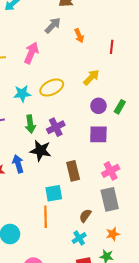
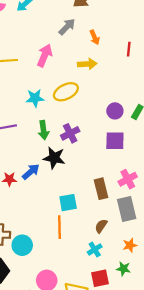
yellow arrow: (91, 77) -> (87, 64), moved, turned 42
blue arrow: (18, 164) -> (31, 172), turned 66
brown rectangle: (73, 171) -> (101, 189), moved

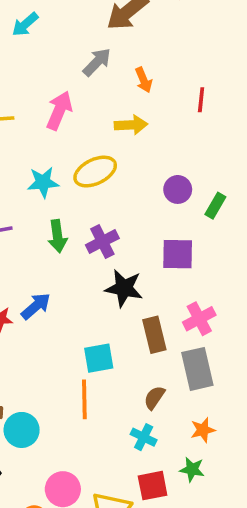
purple circle: (115, 111) -> (178, 189), moved
black star: (54, 158) -> (124, 288), moved
cyan cross: (95, 249) -> (144, 437), turned -32

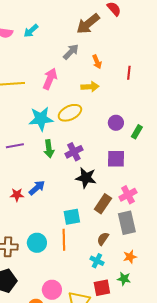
cyan star: (43, 182) -> (41, 119), size x1.4
brown rectangle: (154, 335) -> (103, 204), turned 48
cyan circle: (22, 430) -> (37, 243), moved

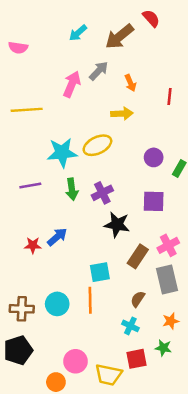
cyan arrow: (31, 31) -> (78, 33), moved
pink arrow: (50, 79) -> (72, 84), moved

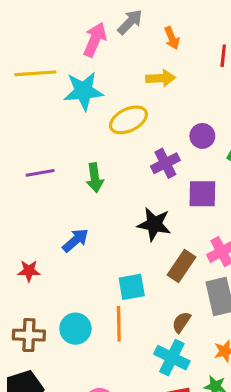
cyan star: (62, 153) -> (83, 91), moved
purple cross: (102, 193) -> (165, 163), moved
red star: (33, 245) -> (29, 271), moved
cyan cross: (130, 326) -> (172, 358), size x1.5

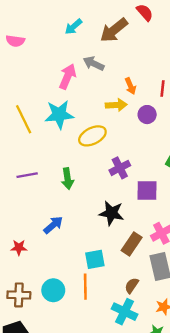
gray arrow: (130, 22) -> (94, 63), turned -108
orange arrow: (172, 38) -> (130, 86), moved
yellow line: (35, 73) -> (24, 119), moved, turned 68
purple circle: (202, 136) -> (147, 115), moved

